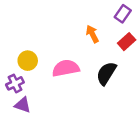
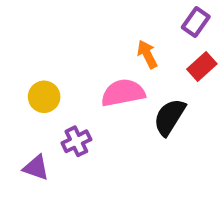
pink semicircle: (66, 68) -> (123, 93), moved
purple cross: (15, 83) -> (76, 141), moved

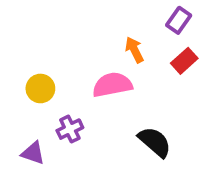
black semicircle: (169, 117) -> (155, 142), moved, turned 99

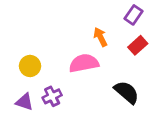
black semicircle: (155, 142) -> (127, 92), moved
purple triangle: (33, 153) -> (24, 102), moved

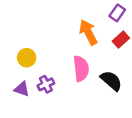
orange arrow: (100, 37) -> (88, 32), size x1.5
pink semicircle: (84, 63) -> (81, 69), moved, turned 95

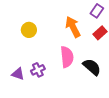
yellow circle: (27, 58) -> (29, 30), moved

